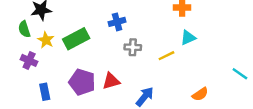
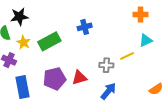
gray cross: (133, 47) -> (106, 65), moved
purple pentagon: (82, 82) -> (55, 79), turned -30
blue rectangle: (45, 92) -> (22, 87), size x1.5

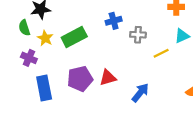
gray cross: (106, 65) -> (138, 35), moved

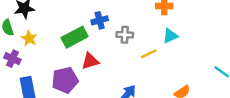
green rectangle: (74, 37) -> (75, 37), moved
red triangle: (108, 78) -> (90, 61), moved

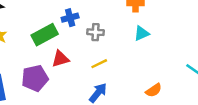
yellow line: (149, 54) -> (99, 64), moved

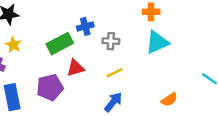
cyan triangle: (142, 33) -> (157, 42), size x1.5

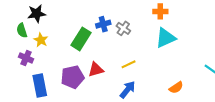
gray cross: (111, 41) -> (123, 28), moved, turned 32
green rectangle: (60, 44) -> (81, 39), turned -30
red triangle: (76, 68) -> (96, 70), moved

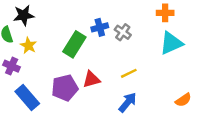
blue rectangle: (40, 85) -> (27, 98), turned -30

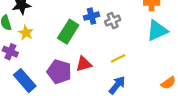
gray cross: (123, 32) -> (113, 21), turned 32
purple pentagon: (65, 88) -> (59, 72), turned 30

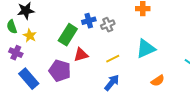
cyan triangle: (157, 31) -> (146, 49), moved
red triangle: (84, 64) -> (81, 55), moved

